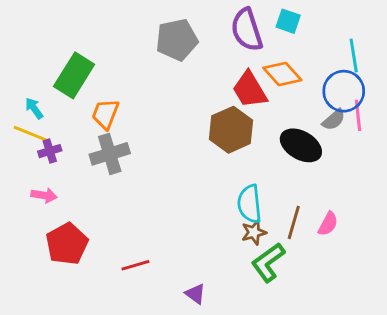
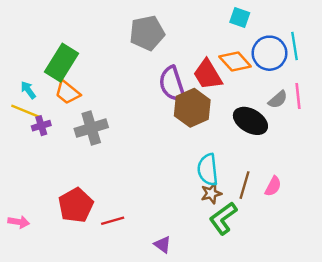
purple semicircle: (247, 30) -> (172, 84), moved
blue circle: (344, 91) -> (269, 53), moved
orange trapezoid: (105, 114) -> (67, 92), moved, turned -72
pink arrow: (44, 195) -> (19, 222), moved
red pentagon: (67, 244) -> (76, 205), moved

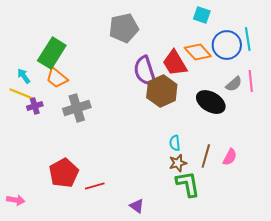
cyan semicircle: (208, 170) -> (175, 143), size x0.6
green L-shape: (223, 218) -> (188, 184), turned 116
pink arrow: (19, 222) -> (16, 200), moved

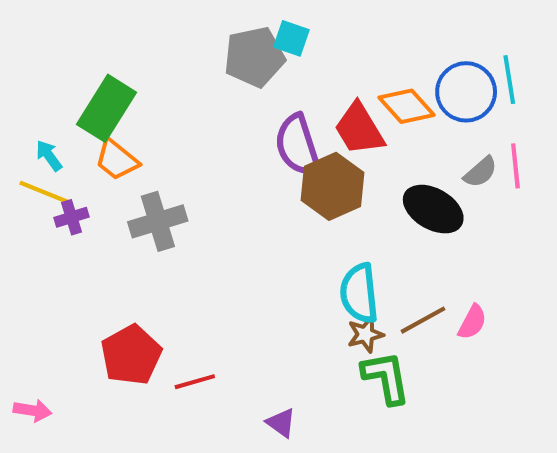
cyan square: (202, 15) -> (291, 38), moved
cyan semicircle: (175, 143) -> (359, 293), size x1.8
brown line: (206, 156) -> (423, 320), turned 45

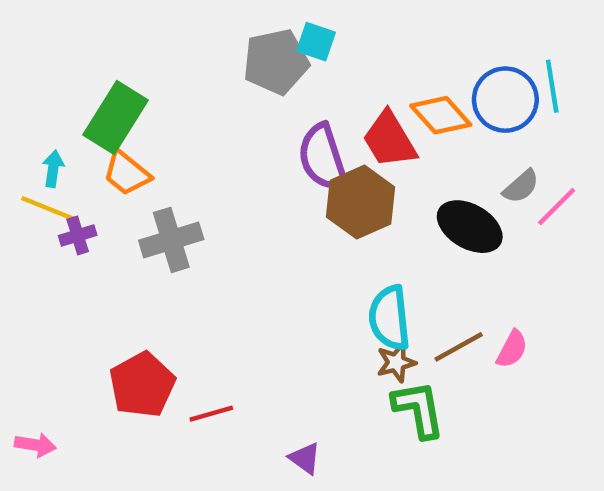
cyan arrow: (49, 156) -> (53, 169), turned 44
pink line: (515, 166) -> (557, 207), moved, turned 51

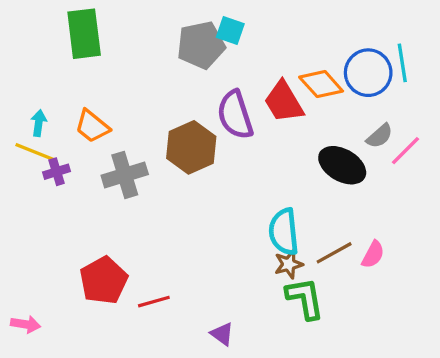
green rectangle: (115, 117) -> (84, 34), moved, turned -39
brown hexagon: (361, 202) -> (191, 147), moved

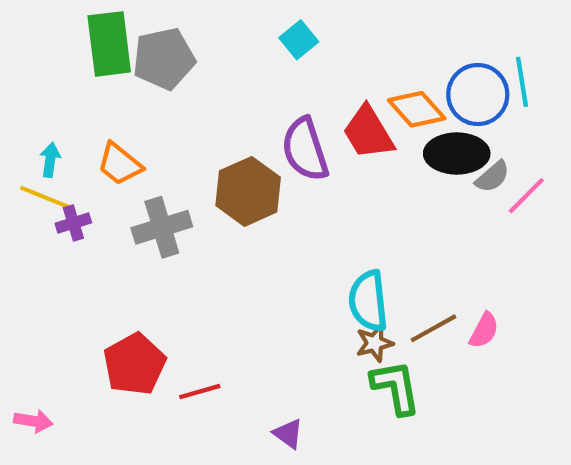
cyan square: (230, 30) -> (299, 40), turned 32
gray pentagon: (201, 45) -> (164, 59), moved
black ellipse: (342, 165) -> (457, 154), moved, turned -30

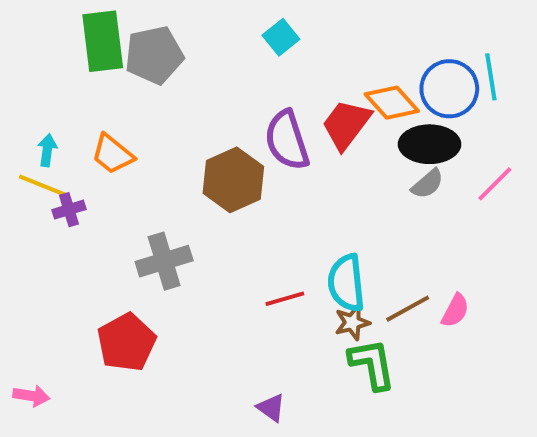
red trapezoid: (368, 132) -> (346, 124), turned 68
gray semicircle: (493, 177) -> (428, 184), moved
gray cross: (162, 227) -> (164, 261), moved
red line: (200, 392) -> (285, 299), moved

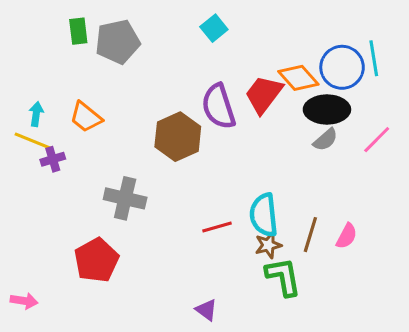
green rectangle: (103, 41) -> (78, 31), size x0.6
gray cross: (164, 261) -> (125, 198), turned 30
brown line: (408, 309) -> (310, 235), turned -44

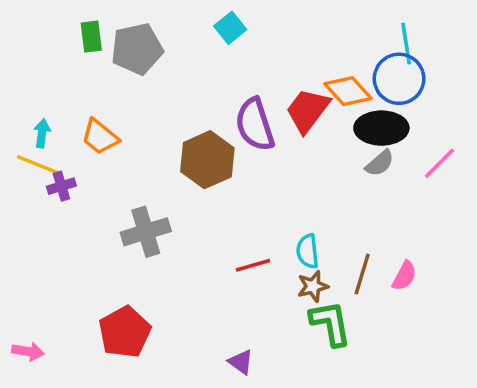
cyan square: (214, 28) -> (230, 28), moved
cyan line: (374, 58) -> (406, 44), moved
gray cross: (125, 198) -> (146, 232), turned -30
cyan semicircle: (264, 215) -> (308, 251), size x0.7
red pentagon: (96, 260) -> (125, 332), moved

